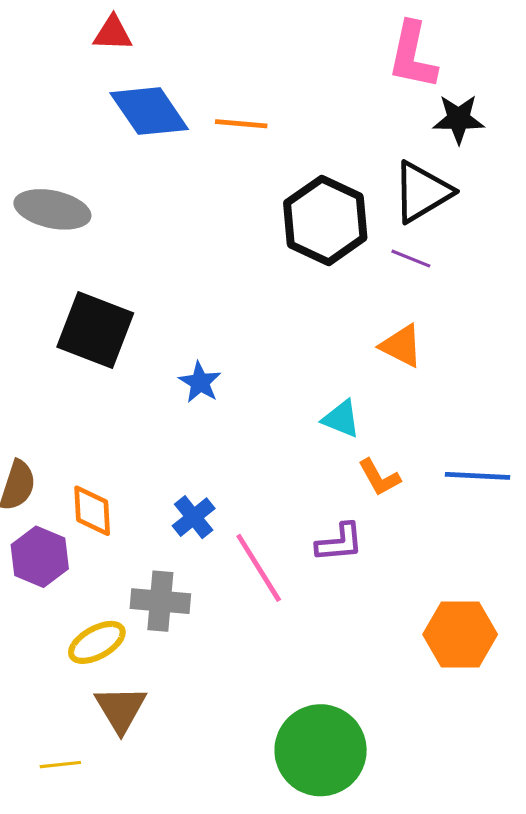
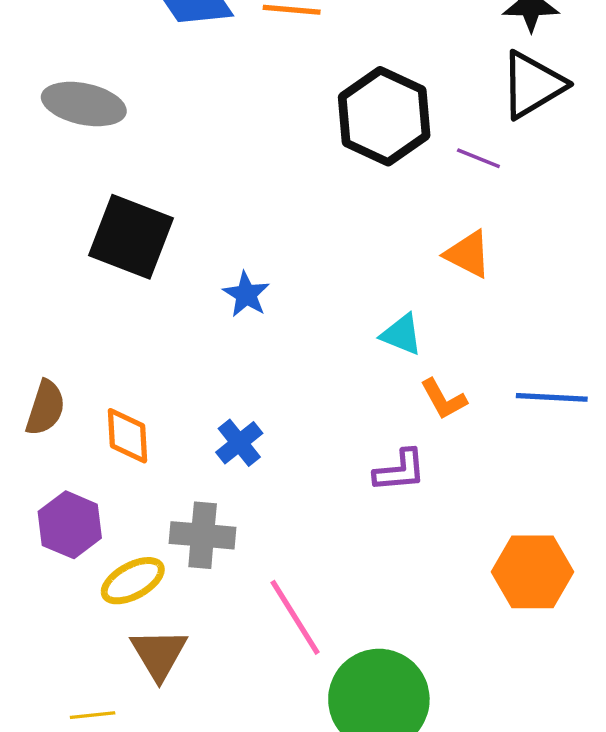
black triangle: (422, 192) -> (533, 85), moved
purple hexagon: (40, 557) -> (70, 525), moved
pink line: (259, 568) -> (295, 617), moved

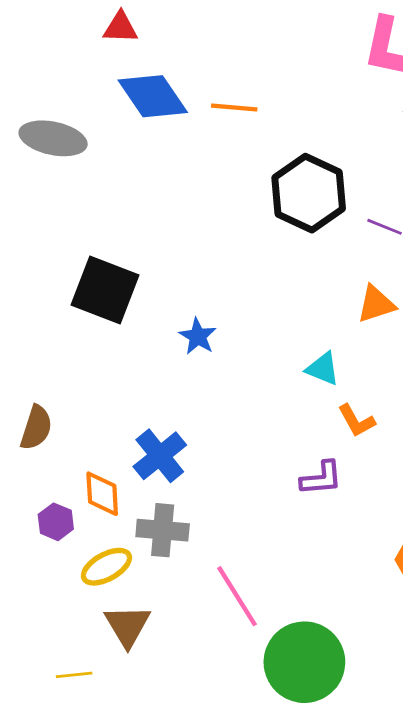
gray ellipse: (84, 104) -> (53, 138), moved
orange triangle: (468, 254) -> (376, 304), turned -45
orange diamond: (127, 436) -> (102, 494), moved
blue cross: (239, 443) -> (160, 456), moved, size x1.4
purple hexagon: (70, 525) -> (56, 522), size x0.7

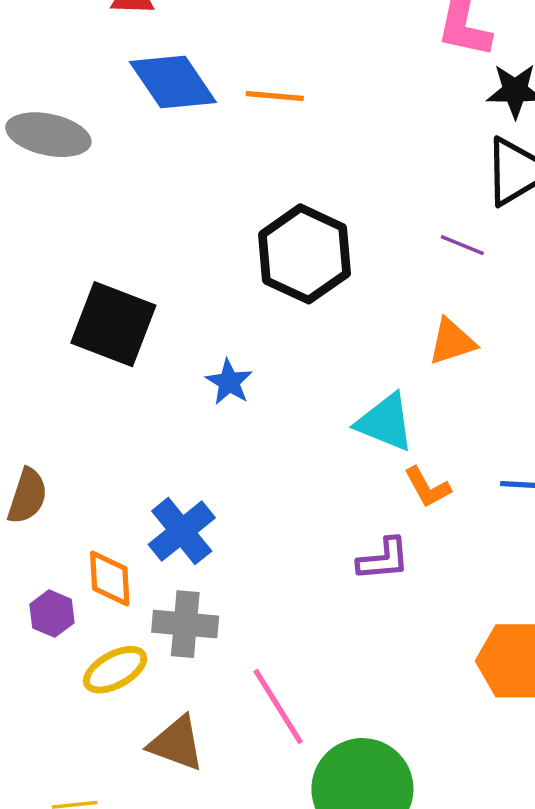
black hexagon: (309, 193) -> (305, 254), moved
cyan triangle: (323, 369) -> (385, 422), size x1.4
brown triangle: (127, 626) -> (176, 743), moved, turned -39

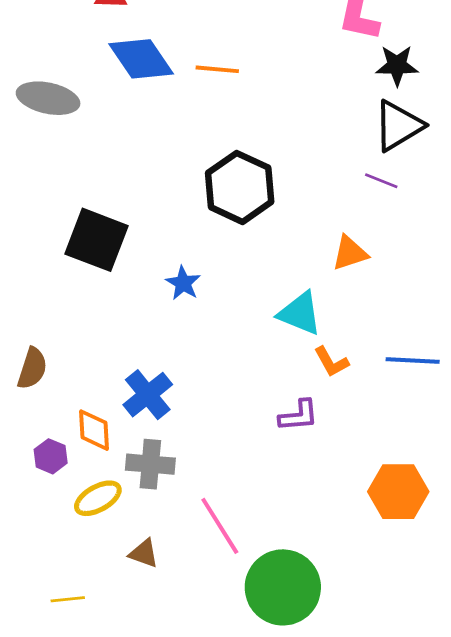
purple line: (462, 245) -> (381, 181), moved
brown triangle: (176, 743) -> (144, 553), size x0.7

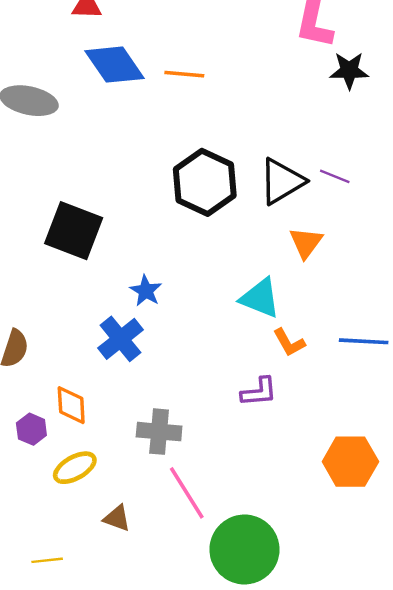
black triangle: (398, 126) -> (282, 181), moved
orange triangle: (350, 253) -> (306, 243), turned -36
blue star: (183, 283) -> (146, 291), moved
blue cross: (148, 395) -> (121, 339), moved
gray cross: (150, 464) -> (159, 432), moved

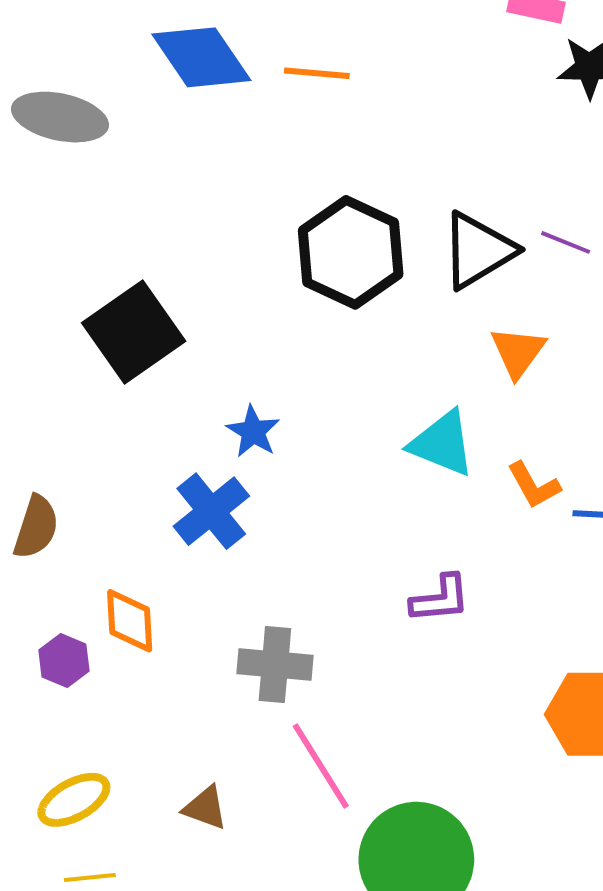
black square: (74, 231) -> (134, 332), turned 34
orange L-shape: (289, 343) -> (534, 485), moved
yellow ellipse: (75, 468) -> (74, 800), moved

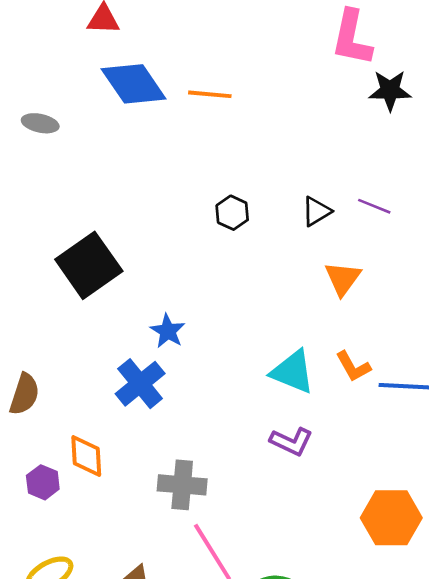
gray ellipse: (60, 117) -> (40, 123), size x0.6
black triangle: (478, 250) -> (316, 211), size x0.6
black hexagon: (351, 252) -> (232, 213), size x0.5
cyan triangle: (442, 444) -> (293, 372), moved
purple L-shape: (440, 599) -> (291, 442), turned 30

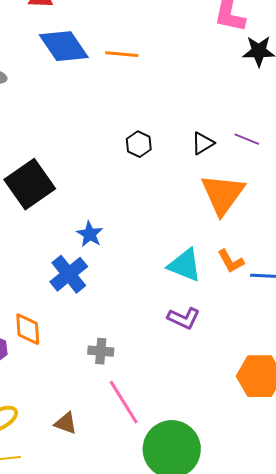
orange triangle: (343, 278) -> (223, 194), size x1.6
gray cross: (182, 485) -> (101, 351), size x0.7

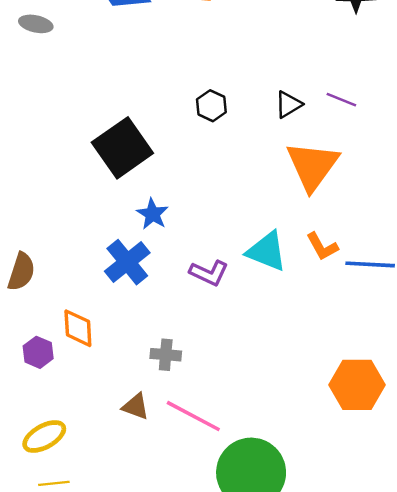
black square: (30, 184) -> (122, 148), moved
purple L-shape: (184, 318) -> (209, 273), moved
pink line: (124, 402) -> (193, 416), turned -30
brown triangle: (66, 423) -> (136, 406), moved

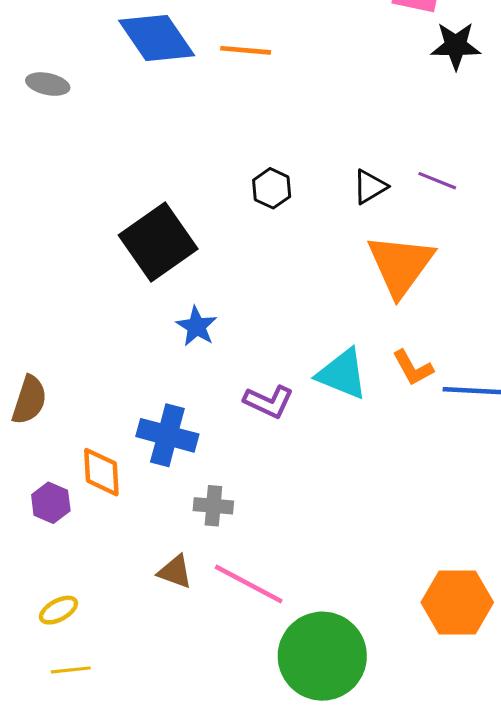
blue cross: (127, 262) -> (167, 435), moved, turned -36
orange hexagon: (357, 385) -> (457, 602), moved
yellow ellipse: (44, 436) -> (58, 610), size x0.7

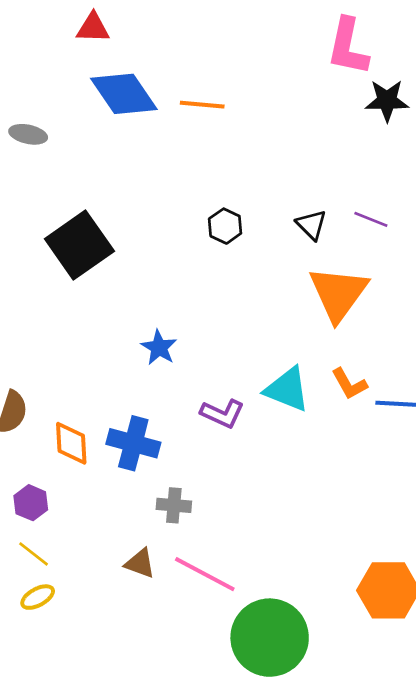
black triangle: (370, 187) -> (311, 225), turned -44
black square: (158, 242) -> (79, 245), moved
orange diamond: (101, 472) -> (71, 443), moved
yellow line: (71, 670) -> (34, 554), moved, turned 44

